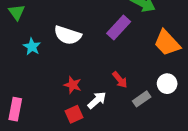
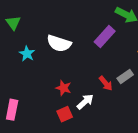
gray rectangle: (142, 99) -> (125, 77), moved

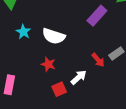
white semicircle: (59, 43) -> (54, 36), moved
red star: (64, 88) -> (48, 64), moved

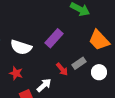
purple rectangle: (97, 16) -> (54, 38), moved

